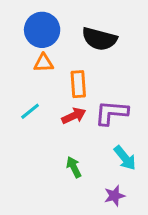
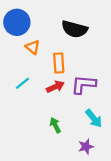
blue circle: (42, 30) -> (17, 22), moved
orange triangle: (44, 63) -> (33, 47), turned 42

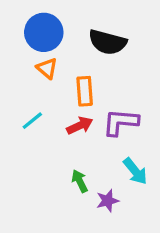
blue circle: (17, 22) -> (44, 32), moved
purple star: (86, 147) -> (107, 201), moved

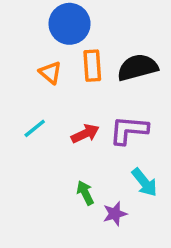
blue circle: (44, 32) -> (70, 24), moved
black semicircle: (107, 42) -> (137, 67), moved, turned 150
orange rectangle: (85, 91) -> (92, 66), moved

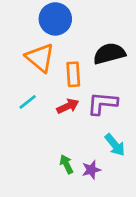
orange rectangle: (92, 66) -> (73, 74), moved
orange triangle: (50, 73) -> (40, 58), size x1.6
green arrow: (85, 193) -> (66, 164), moved

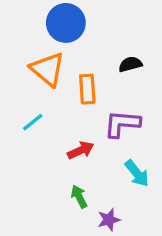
black semicircle: (109, 54) -> (130, 64), size x0.6
red arrow: (68, 106) -> (81, 150), moved
purple star: (91, 170) -> (109, 220), moved

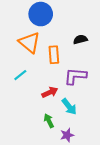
cyan arrow: (137, 173) -> (69, 107), moved

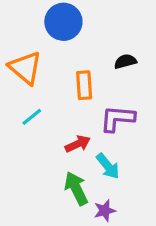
orange triangle: (29, 43) -> (25, 68), moved
green arrow: (49, 121) -> (76, 188), size x1.5

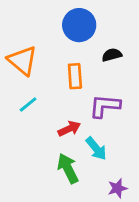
blue circle: (63, 22) -> (79, 25), moved
purple star: (105, 211) -> (118, 188), moved

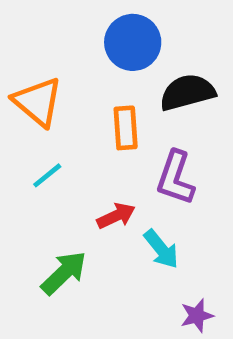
black semicircle: (112, 55) -> (187, 92), size x1.6
purple L-shape: (105, 106) -> (175, 178), turned -76
green arrow: (68, 168) -> (64, 273), moved, turned 72

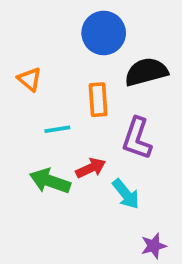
orange triangle: (38, 102) -> (30, 79), size x0.6
cyan line: (47, 175) -> (57, 129), moved, turned 30
green arrow: (64, 273) -> (50, 181), moved, turned -117

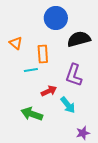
orange rectangle: (98, 100) -> (43, 54), moved
green arrow: (50, 181) -> (32, 114), moved

